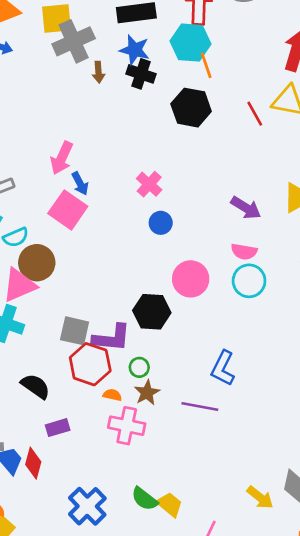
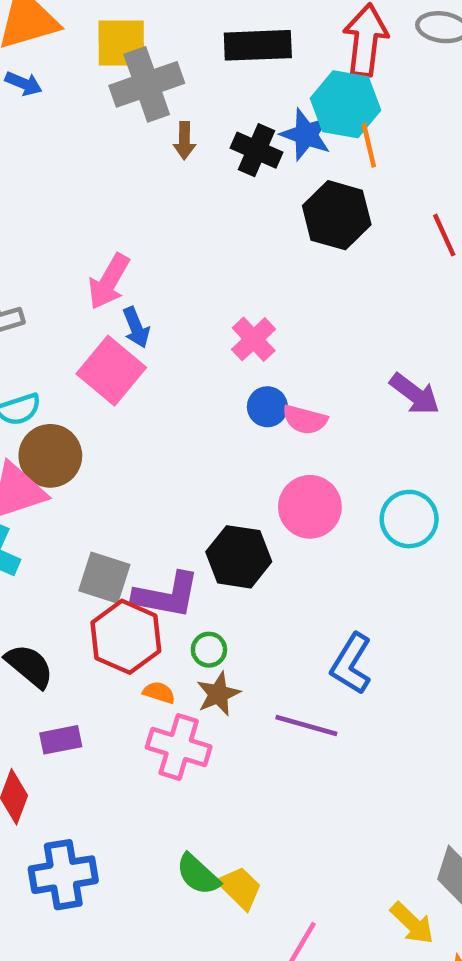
blue star: (135, 50) -> (306, 135), moved
pink semicircle: (244, 252) -> (305, 420), moved
yellow arrow: (260, 497) -> (412, 923), moved
blue cross: (87, 506) -> (63, 875), moved, turned 30

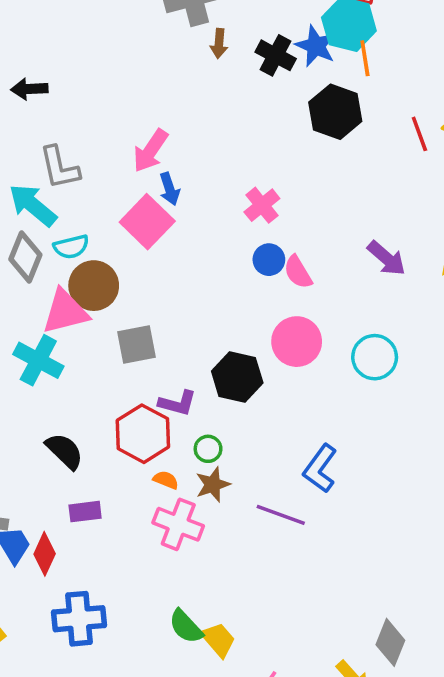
pink semicircle: (305, 420) -> (298, 272), turned 40
gray square: (104, 578) -> (137, 345), moved, turned -33
purple L-shape: (166, 595) -> (178, 403), size x0.7

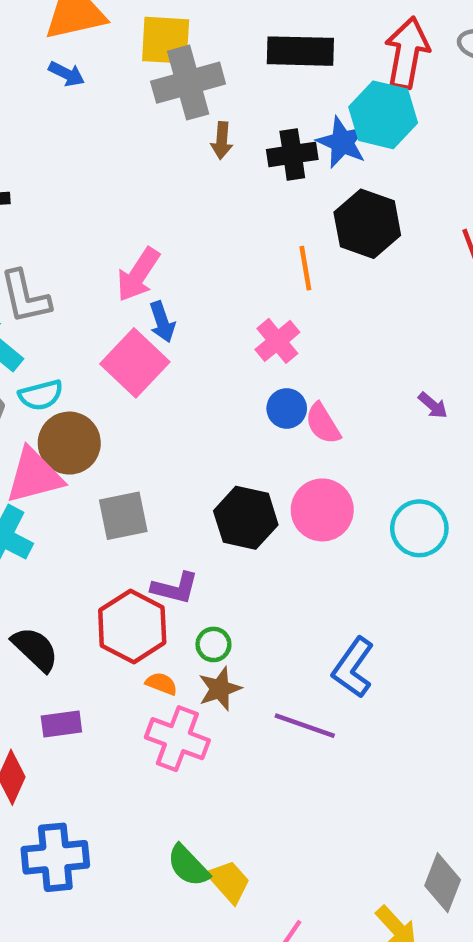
black cross: (276, 55) -> (292, 154), turned -36
orange line: (365, 58) -> (305, 268), moved
purple arrow: (387, 258) -> (433, 405), size x0.6
black hexagon: (237, 377) -> (246, 518), moved

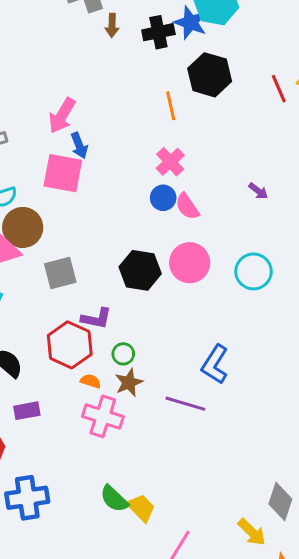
pink cross: (277, 341) -> (170, 162), moved
pink square: (135, 363) -> (63, 173), turned -30

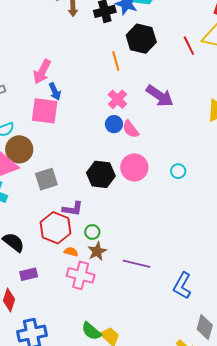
purple arrow: (258, 191) -> (160, 96), moved, size x2.0
cyan circle: (253, 271) -> (178, 171), size x0.6
blue L-shape: (215, 364) -> (182, 286), moved

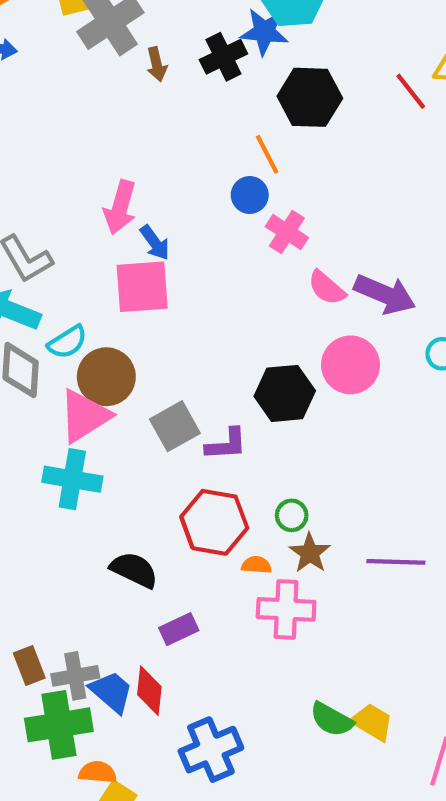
purple arrow: (160, 96) -> (385, 294), moved
blue circle: (114, 124) -> (250, 195), moved
purple L-shape: (73, 209) -> (226, 444), moved

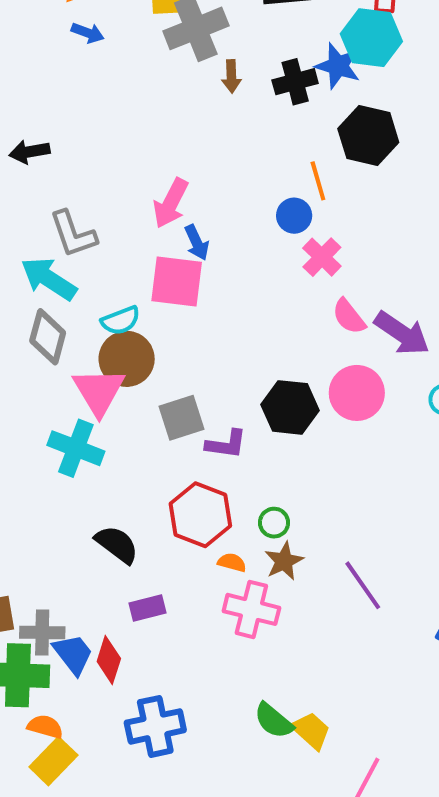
cyan semicircle: (67, 342) -> (121, 321), moved
pink triangle: (84, 416) -> (99, 391), turned -40
purple line: (396, 562) -> (363, 585), turned 42

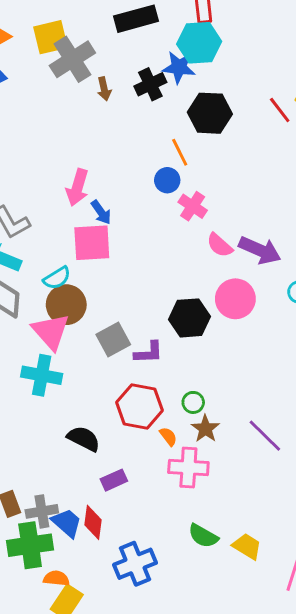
orange semicircle: (232, 562) -> (168, 436), turned 48
green semicircle: (274, 721) -> (203, 536), moved

